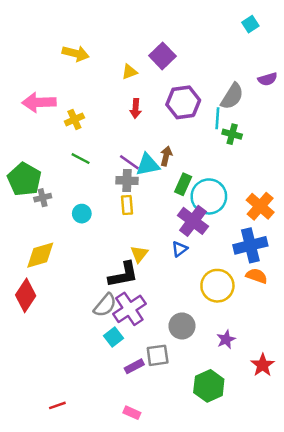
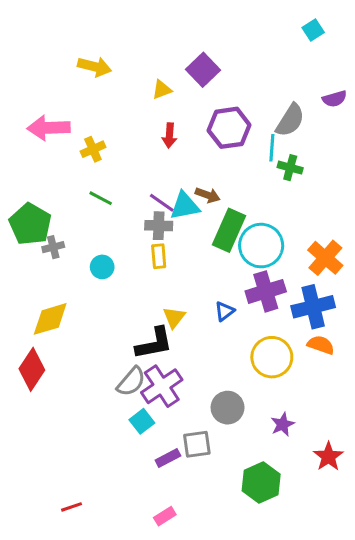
brown arrow: (166, 156) -> (208, 195), turned 96
green rectangle: (183, 184) -> (229, 230), size x1.5
purple cross: (193, 221) -> (266, 291), moved, turned 36
pink rectangle: (132, 413) -> (165, 516), turned -56

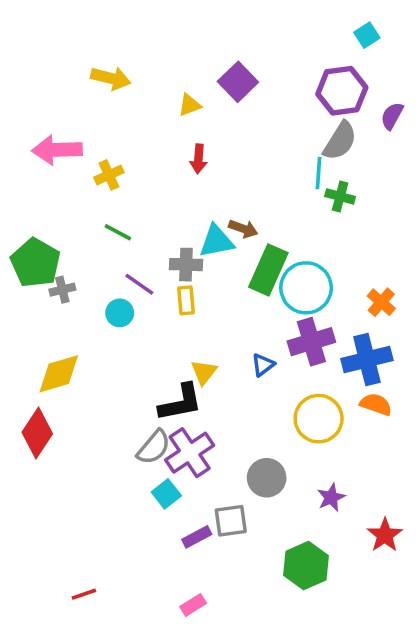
purple semicircle: (335, 99) -> (392, 116), turned 135
purple hexagon: (229, 128) -> (342, 91), moved
purple line: (162, 203) -> (139, 284), moved
orange cross: (325, 258) -> (381, 302), size x0.7

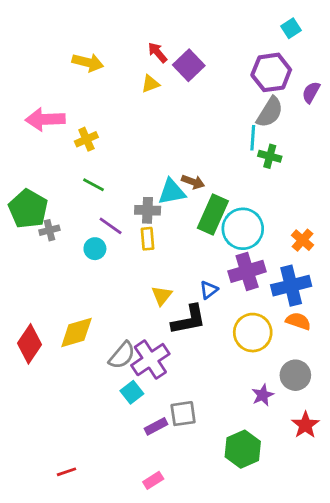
red arrow: (199, 159) -> (157, 52), moved, turned 135
yellow diamond: (59, 374) -> (76, 333), moved
black L-shape: (181, 403) -> (189, 320), moved
gray circle: (267, 478) -> (295, 375), moved

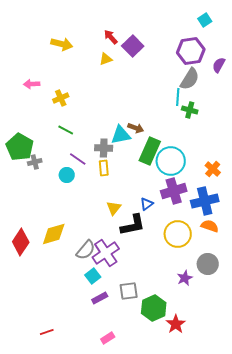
pink arrow: (45, 119) -> (32, 84), size x0.6
red star: (305, 425) -> (176, 324), moved
purple rectangle: (156, 426) -> (100, 298), moved
green hexagon: (243, 449) -> (154, 308), moved

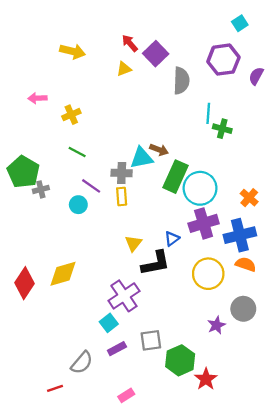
gray semicircle: (190, 79) -> (181, 81), moved, turned -30
gray semicircle: (86, 250) -> (82, 363), moved

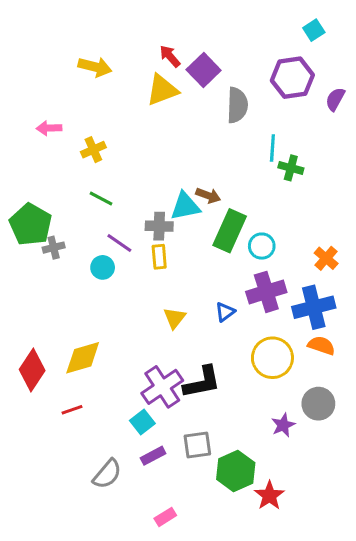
yellow triangle: (124, 69) -> (162, 90), size x1.6
cyan circle: (200, 188) -> (262, 246), size x0.6
black L-shape: (156, 263) -> (202, 382), moved
red line: (55, 388) -> (72, 410), moved

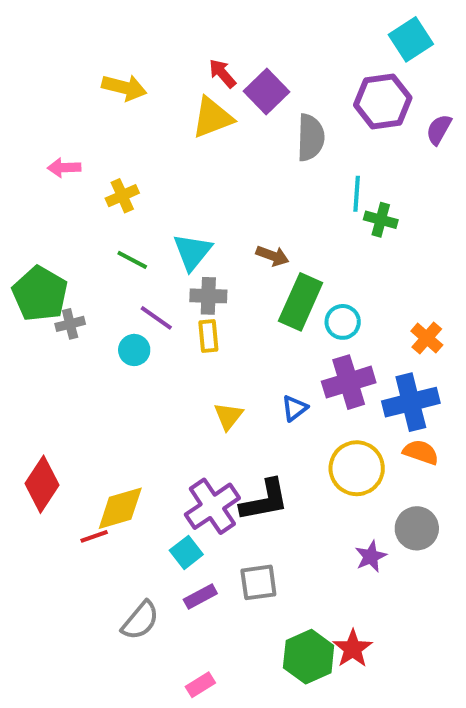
cyan square: (314, 30) -> (411, 39), size x1.5
cyan triangle: (185, 206) -> (192, 252), moved, turned -40
yellow diamond: (83, 358) -> (120, 508), moved
green hexagon: (236, 471) -> (309, 657), moved
pink rectangle: (165, 517) -> (200, 685), moved

